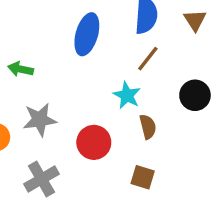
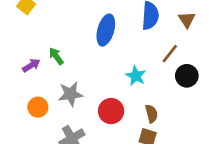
brown line: (148, 59) -> (170, 54), moved
green arrow: (21, 69) -> (56, 56), turned 42
brown semicircle: (148, 127) -> (152, 114), moved

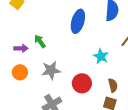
purple arrow: (31, 65) -> (21, 48), turned 32
orange circle: (38, 107) -> (20, 72), moved

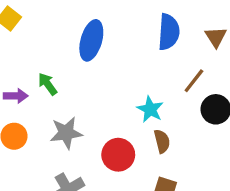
blue ellipse: (78, 21) -> (91, 40), moved
brown semicircle: (113, 85) -> (162, 141), moved

